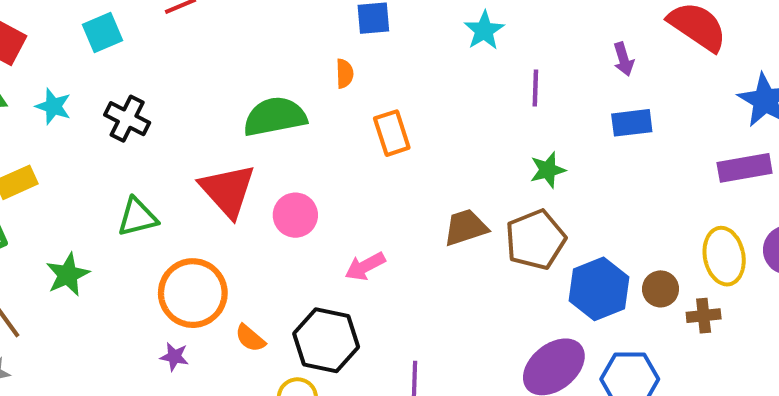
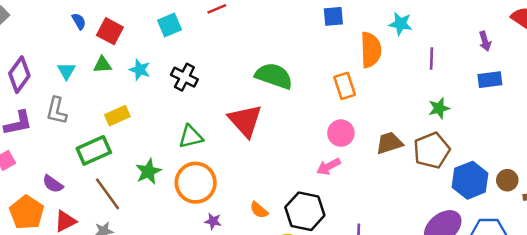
cyan star: (484, 30) -> (401, 24), turned -30
orange semicircle: (345, 74) -> (371, 50), moved, size x2.0
green semicircle: (275, 117) -> (274, 76), turned 30
pink circle: (295, 215) -> (341, 133), moved
orange circle: (193, 293) -> (196, 183), moved

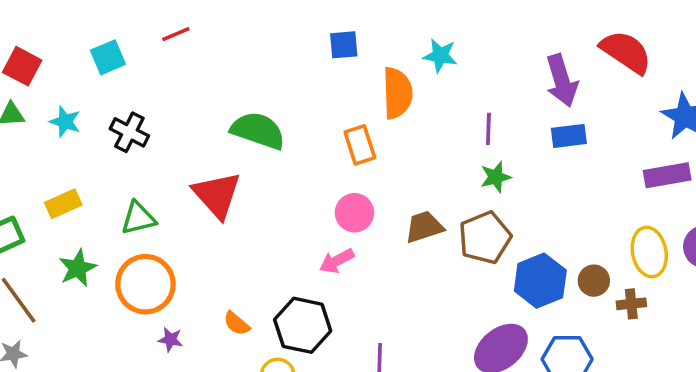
purple arrow: (485, 41) -> (562, 81), size x1.8
purple line: (432, 59) -> (488, 129), moved
yellow rectangle: (117, 116) -> (63, 204), moved

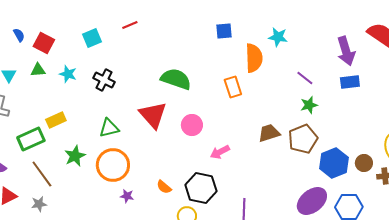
purple line: (488, 129) -> (305, 78), turned -54
yellow rectangle: (63, 204) -> (56, 120), moved
pink circle: (354, 213) -> (192, 125), moved

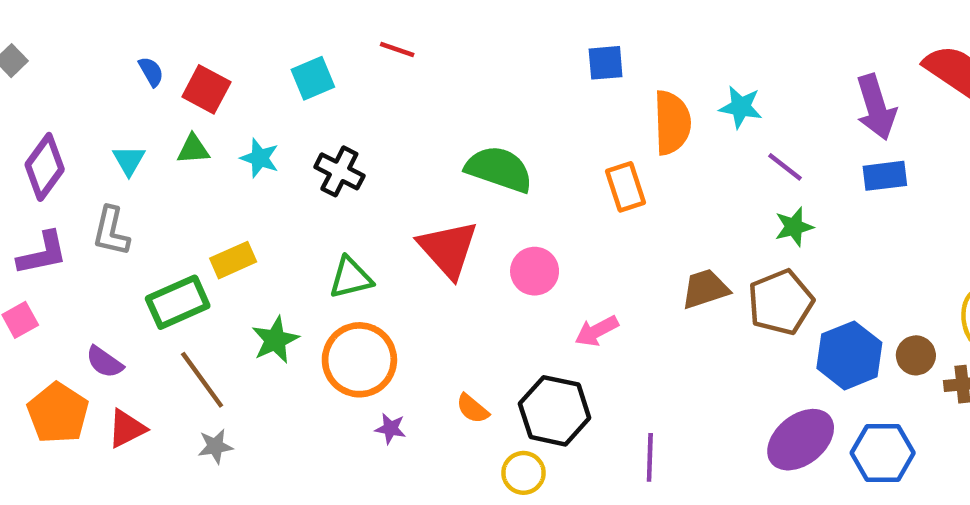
red line: (130, 25) -> (397, 49), turned 42
cyan star: (278, 37) -> (741, 107), moved
gray star: (39, 204) -> (215, 446), moved

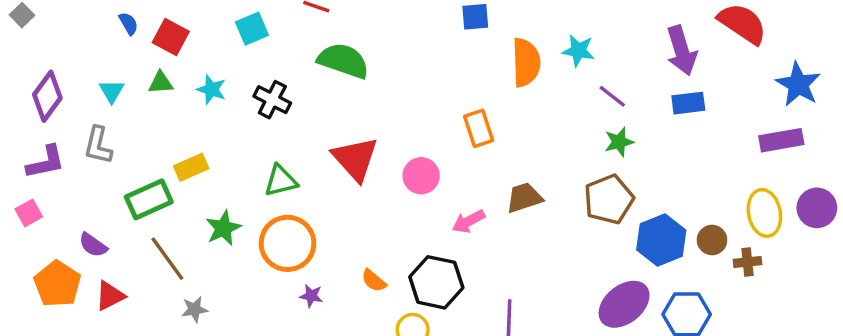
green semicircle: (499, 169) -> (343, 61), moved
orange rectangle: (625, 187) -> (479, 128), moved
brown trapezoid: (705, 289) -> (524, 198), moved
gray star: (215, 446) -> (194, 309), moved

